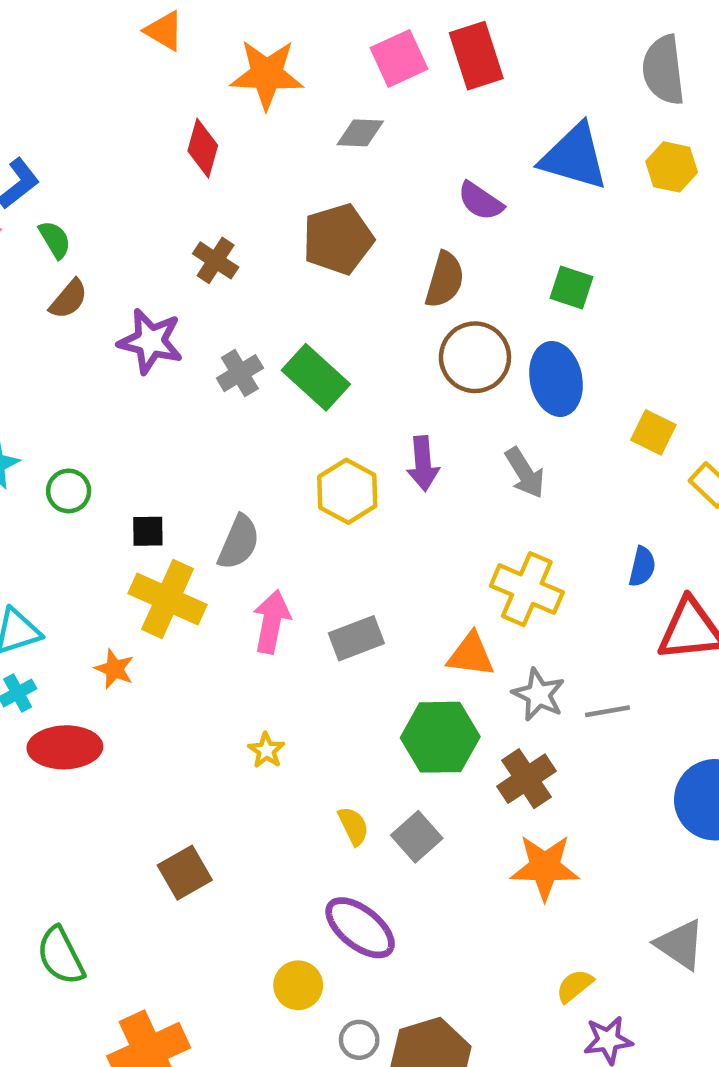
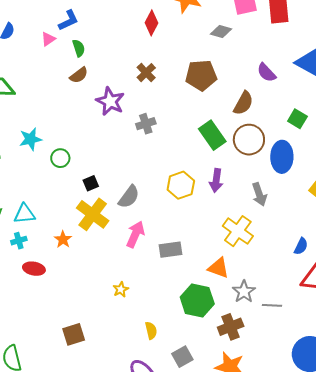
green rectangle: (316, 377) -> (212, 135), moved
black square: (148, 531) -> (91, 183), turned -35
yellow cross: (527, 589) -> (238, 231), moved
red ellipse: (65, 747) -> (34, 269), size x0.7
gray square: (417, 837) -> (182, 357), moved

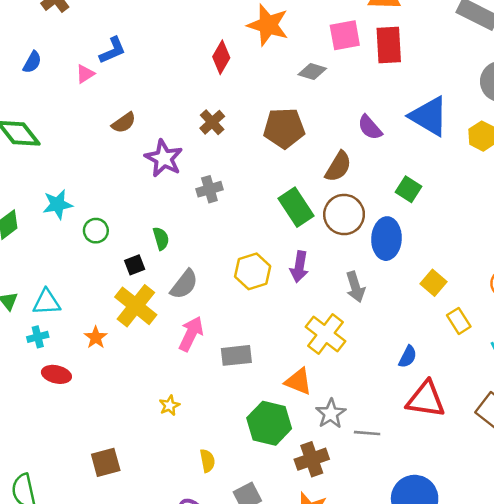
green semicircle: (79, 48) -> (161, 238), moved

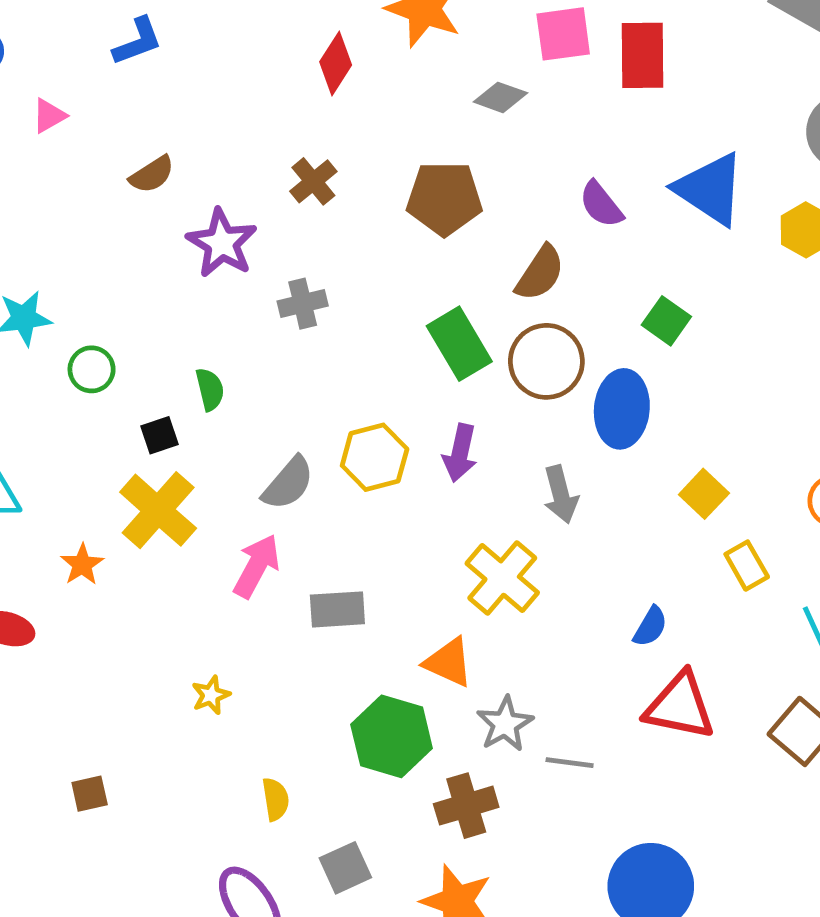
pink triangle: (85, 74) -> (49, 116), moved
gray semicircle: (184, 284) -> (288, 483), moved
brown square: (106, 462) -> (90, 794), size x0.7

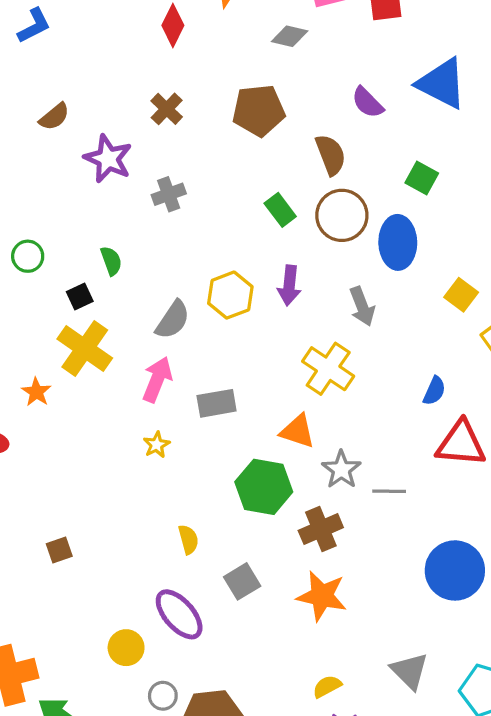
brown semicircle: (540, 273) -> (331, 155), turned -48
green rectangle: (459, 344) -> (280, 210), size x0.7
yellow star: (211, 695) -> (157, 445), moved

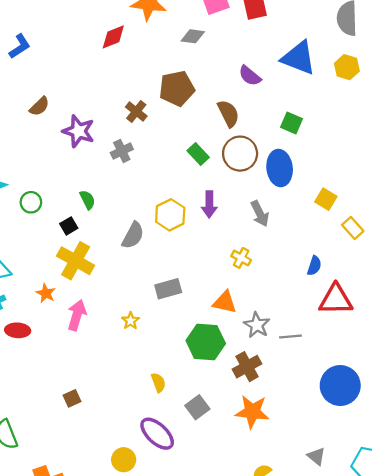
red diamond: (173, 25) -> (113, 37), turned 48
brown cross: (167, 109) -> (136, 111), moved
yellow cross: (328, 369) -> (241, 258), size x0.6
pink arrow: (157, 379) -> (77, 315), moved
gray triangle: (410, 671) -> (316, 456), size x0.7

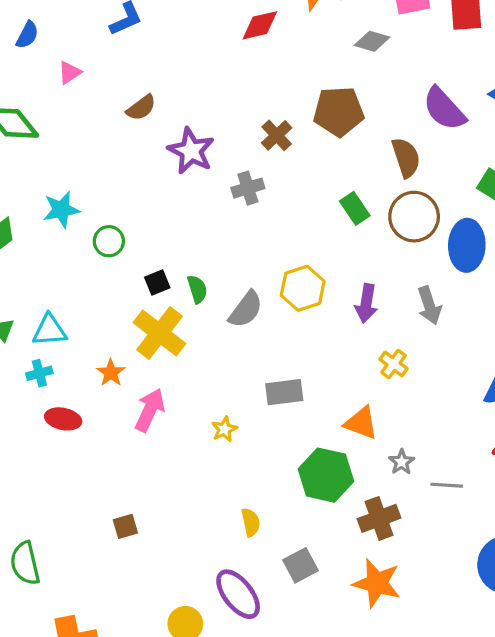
purple semicircle: (250, 76) -> (444, 109), size x1.4
green semicircle: (88, 200) -> (197, 289), moved
purple arrow: (209, 204) -> (366, 303), moved
gray star: (257, 325) -> (402, 462), size x0.7

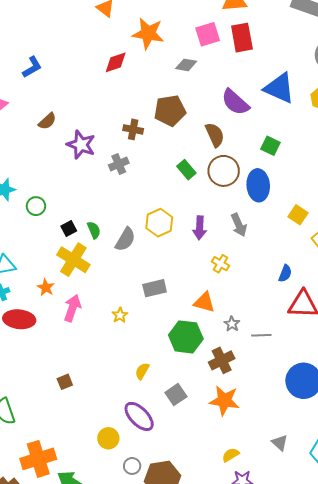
brown cross: (277, 135) -> (133, 129), turned -30
red ellipse: (63, 419) -> (19, 319), size x1.4
yellow semicircle: (251, 522) -> (142, 371), turned -132

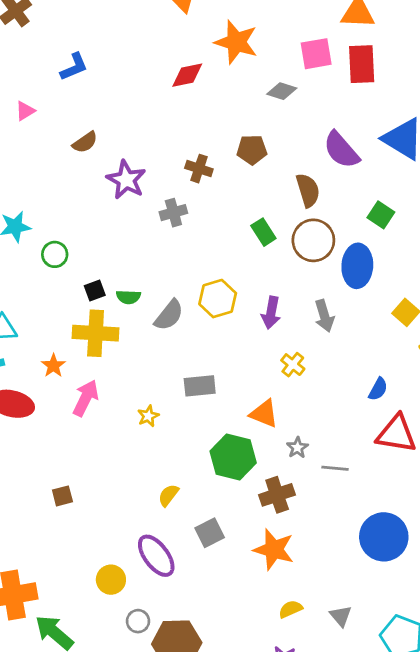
brown pentagon: (170, 111) -> (252, 150), size x0.7
green semicircle: (94, 230) -> (128, 297), turned 108
yellow cross: (73, 260) -> (96, 333), turned -36
yellow semicircle: (231, 455) -> (291, 609), moved

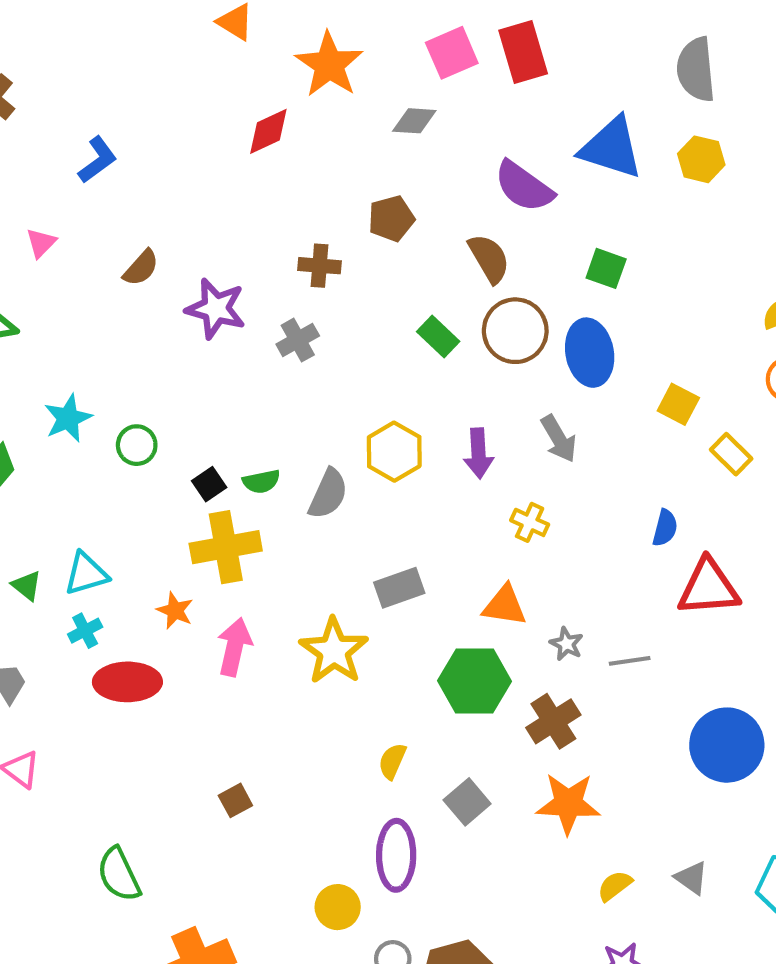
orange star: (236, 42) -> (329, 65), turned 30
yellow star: (148, 416) -> (334, 651), size x2.0
purple ellipse: (156, 556) -> (396, 855), turned 51

